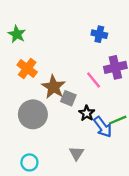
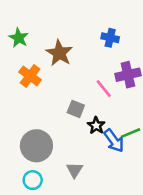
brown star: (54, 87) -> (59, 53), moved
gray circle: (33, 114) -> (36, 146), moved
gray triangle: (76, 153) -> (75, 170), moved

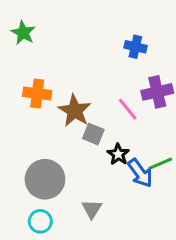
green star: (19, 38) -> (23, 33), moved
brown star: (59, 53) -> (75, 111), moved
orange cross: (30, 76) -> (37, 93), turned -30

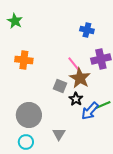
pink line: (128, 109) -> (74, 64), moved
brown star: (75, 111) -> (80, 78), moved
blue arrow: (140, 173) -> (90, 111), turned 78

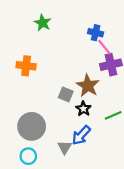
green star: (15, 21) -> (43, 23), moved
pink line: (74, 64) -> (104, 47), moved
blue arrow: (90, 111) -> (81, 135), moved

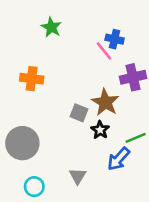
pink line: (104, 47) -> (104, 51), moved
gray circle: (32, 126) -> (22, 143), moved
blue arrow: (81, 135) -> (118, 159), moved

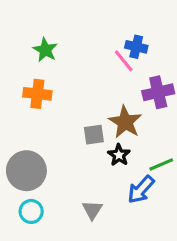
green star: (51, 27) -> (45, 50), moved
gray square: (79, 113) -> (94, 135), turned -30
cyan circle: (34, 187) -> (31, 211), moved

